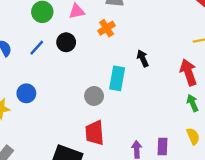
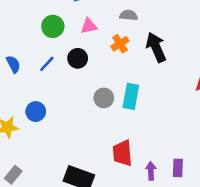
black arrow: (143, 58) -> (156, 47), moved, size x1.6
gray circle: (94, 96) -> (104, 98), moved
red trapezoid: (95, 133) -> (122, 153), moved

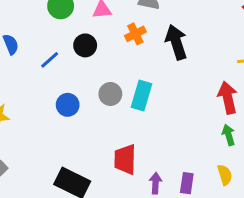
blue line: (47, 64) -> (50, 60), moved
blue circle: (36, 112) -> (68, 105), moved

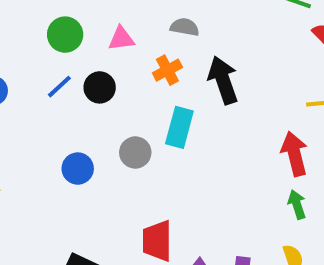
blue line: (50, 60) -> (59, 87), moved
cyan rectangle: (141, 95) -> (179, 127), moved

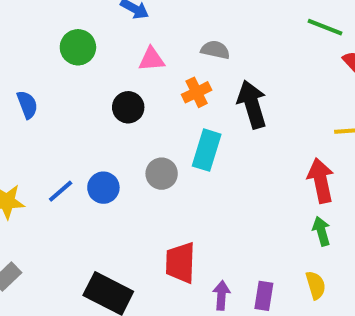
green circle: (65, 35) -> (78, 47), moved
blue line: (59, 87) -> (61, 191), moved

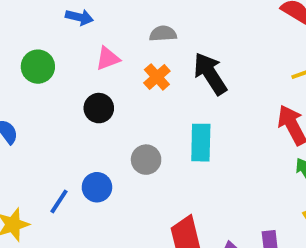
cyan rectangle: (207, 150) -> (201, 143), moved

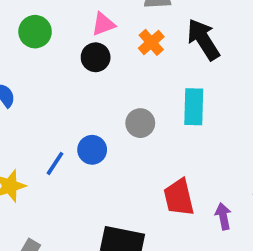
black circle: (99, 108) -> (96, 57), moved

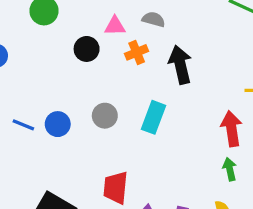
pink triangle: (103, 24) -> (115, 26), moved
blue line: (55, 163) -> (23, 125), turned 60

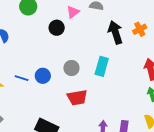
pink triangle: (115, 26) -> (73, 12), turned -32
orange cross: (137, 52) -> (140, 29), moved
red trapezoid: (116, 188) -> (77, 98), moved, turned -100

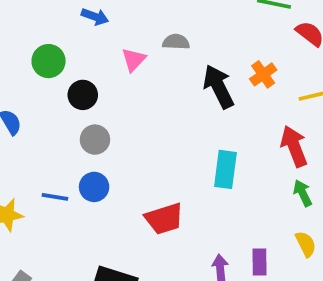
black circle: (57, 28) -> (83, 95), moved
cyan rectangle: (102, 66) -> (225, 169), moved
gray circle: (71, 68) -> (95, 140), moved

